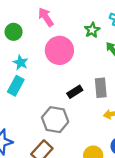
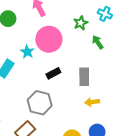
cyan star: (21, 63) -> (27, 52), moved
black rectangle: (75, 92) -> (53, 73), moved

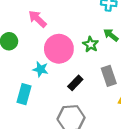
green star: (81, 23) -> (91, 44), moved

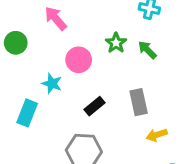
green star: (91, 44) -> (116, 43), moved
pink circle: (59, 49) -> (79, 60), size x0.7

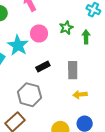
green arrow: (147, 50) -> (86, 37), turned 32
cyan star: (52, 83) -> (18, 45), size x1.5

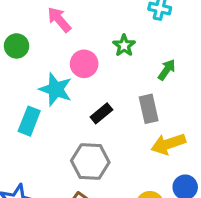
green arrow: (86, 37) -> (167, 70), moved, turned 48
yellow arrow: (80, 95) -> (168, 144), size x1.5

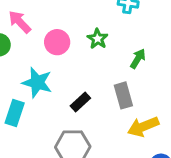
pink arrow: (59, 20) -> (20, 22), moved
pink circle: (84, 64) -> (57, 42), moved

